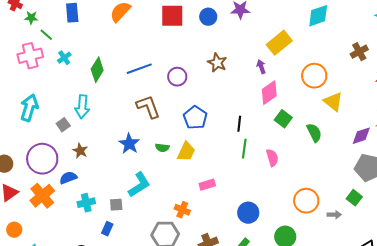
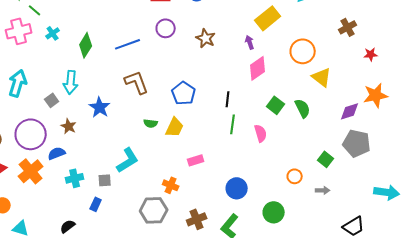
purple circle: (177, 77) -> (166, 28), moved
green square: (283, 119) -> (276, 105), moved
blue star: (129, 144) -> (100, 107), moved
green square: (354, 198) -> (326, 159), moved
orange circle: (306, 201) -> (295, 176), size x0.6

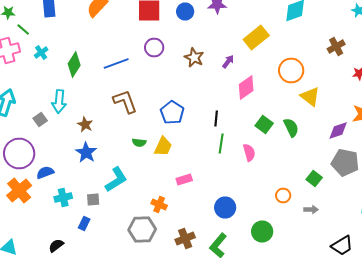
purple arrow: (250, 42) -> (228, 62), moved, turned 56
blue star: (100, 107) -> (86, 152), moved
brown star: (69, 126) -> (85, 124), moved

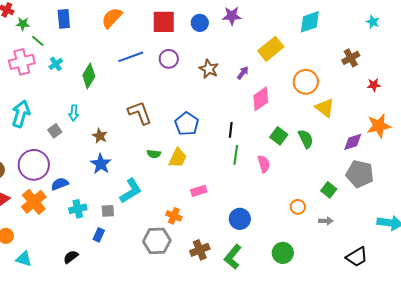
blue line: (116, 64) -> (131, 57), moved
cyan arrow: (59, 102) -> (74, 113), size x0.7
green circle: (262, 232) -> (283, 253), moved

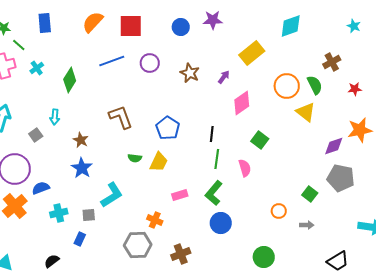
red square: (164, 22) -> (131, 26), moved
green semicircle: (306, 139) -> (315, 85), moved
green L-shape: (233, 257) -> (214, 193), moved

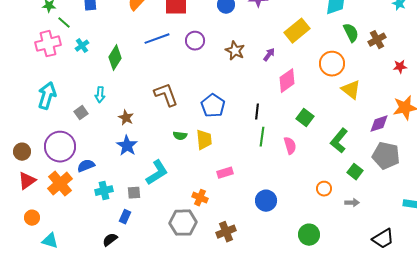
green semicircle: (315, 85) -> (351, 33), moved
yellow trapezoid: (159, 162) -> (204, 140), turned -30
green L-shape: (214, 193) -> (339, 141), moved
black semicircle: (52, 261) -> (110, 240), moved

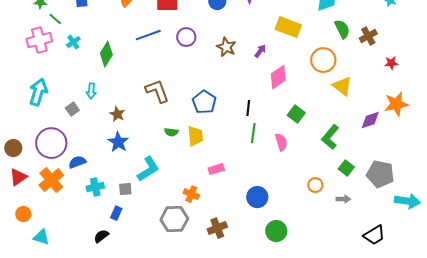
yellow rectangle: (297, 31) -> (288, 27), turned 60
gray pentagon: (386, 156) -> (380, 174), moved
green circle: (309, 235) -> (276, 231), moved

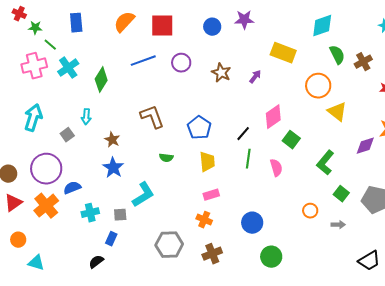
cyan cross: (73, 42) -> (68, 68), size x1.5
pink diamond: (278, 77) -> (273, 117), moved
black line: (248, 108) -> (243, 134), turned 35
yellow trapezoid: (195, 136) -> (207, 162), moved
orange cross: (191, 194) -> (204, 220), moved

